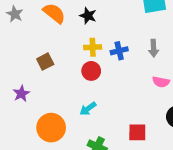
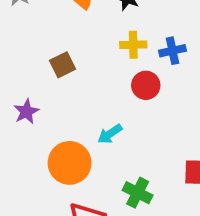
red circle: (91, 71) -> (146, 85), moved
cyan arrow: (88, 109) -> (110, 134), moved

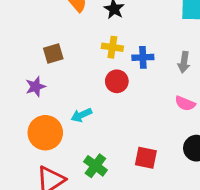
purple star: (26, 112) -> (36, 87), moved

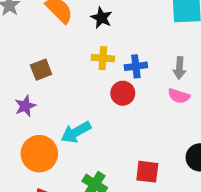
red circle: (117, 81) -> (123, 93), moved
pink semicircle: (185, 103) -> (179, 96), moved
cyan arrow: (81, 115) -> (76, 132), size x1.4

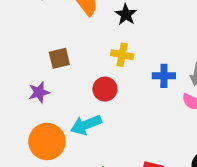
blue cross: (136, 66) -> (164, 76), moved
red circle: (123, 93) -> (105, 89), moved

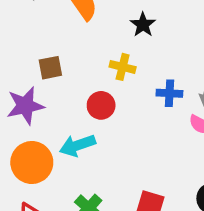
black star: (126, 14) -> (143, 25), moved
purple star: (39, 92) -> (25, 106), size x1.5

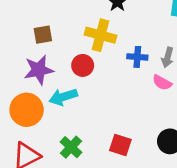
yellow cross: (123, 67) -> (100, 35), size x1.5
purple star: (25, 106) -> (39, 70), moved

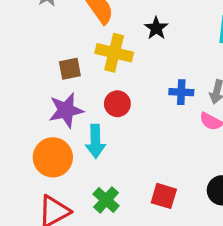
yellow cross: (100, 35) -> (114, 53), moved
cyan arrow: (63, 97) -> (95, 141), turned -72

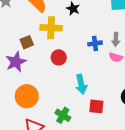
purple star: (66, 110) -> (16, 62), moved
cyan arrow: (95, 141) -> (81, 84), moved

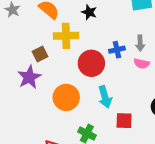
red circle: (59, 57) -> (91, 63), moved, size x1.5
orange circle: (27, 96) -> (66, 97), moved

